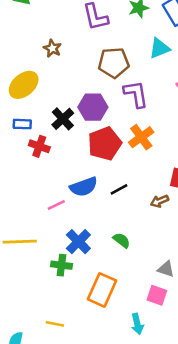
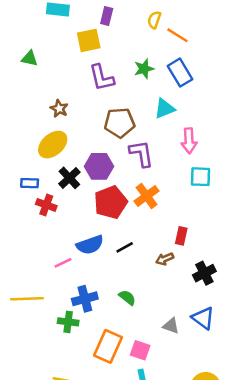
yellow ellipse: (24, 85) -> (53, 145), moved
blue cross: (78, 242) -> (85, 299), turned 30
pink square: (157, 295) -> (140, 350), moved

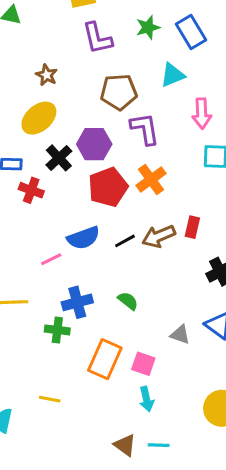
brown arrow: (165, 259) -> (159, 236), moved, size x1.5

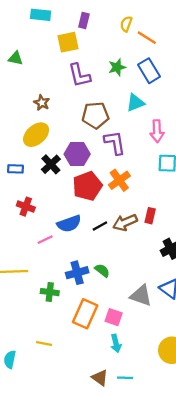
red cross: (31, 190) -> (26, 207), moved
blue cross: (77, 302) -> (77, 273), moved
gray triangle: (180, 335) -> (141, 296), size x1.5

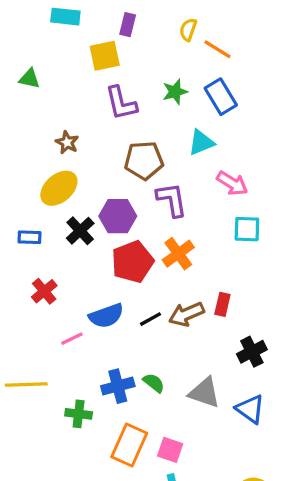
pink arrow: (157, 131) -> (232, 183), turned -55
red cross: (26, 207) -> (44, 291), turned 30
gray triangle: (141, 296) -> (204, 393), moved

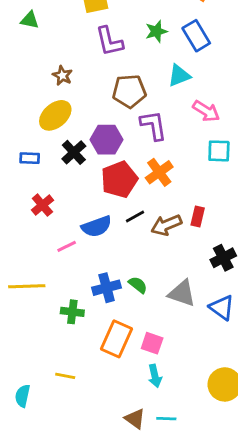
black line: (150, 319) -> (135, 216), moved

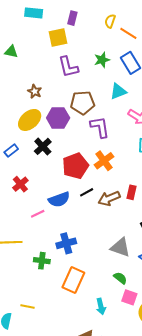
purple hexagon: (107, 140) -> (58, 118), moved
blue rectangle: (30, 158) -> (11, 151), turned -40
green semicircle: (138, 285) -> (120, 278), moved
pink square: (152, 343) -> (129, 297), moved
yellow line: (65, 376) -> (28, 307), moved

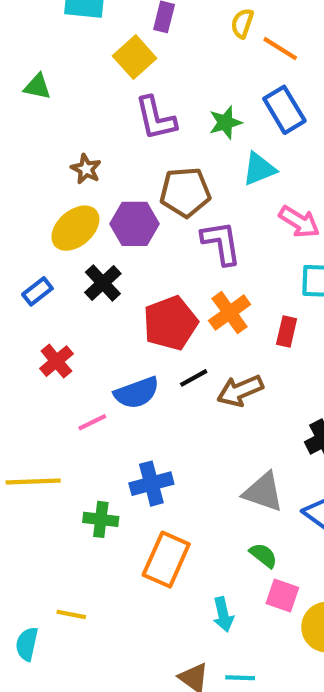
yellow square: (58, 37) -> (135, 57), turned -30
green star: (102, 60) -> (225, 123), moved
red rectangle: (131, 192) -> (287, 332), moved

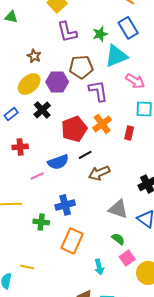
cyan triangle: (259, 169) -> (116, 56), size x1.4
red cross: (56, 361) -> (20, 147), turned 35
brown arrow: (240, 391) -> (99, 173), moved
pink square: (282, 595) -> (127, 258), turned 35

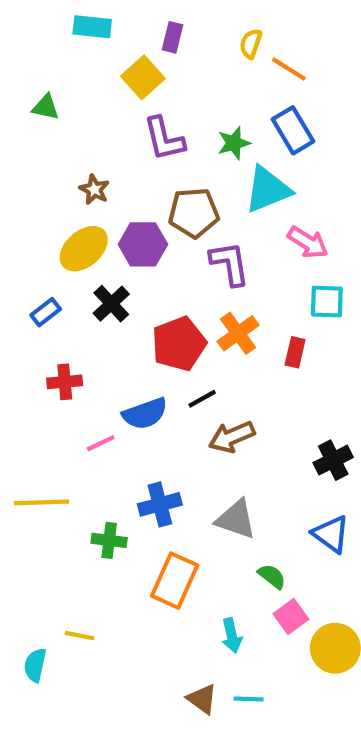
gray triangle: (118, 209) -> (236, 519), moved

